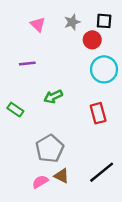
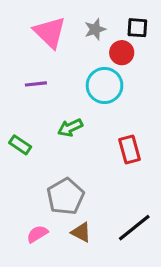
pink triangle: (38, 24) -> (50, 32), size x1.6
cyan circle: (104, 69) -> (105, 85), moved
pink semicircle: (40, 182) -> (37, 234), moved

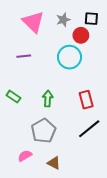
green arrow: (70, 128) -> (48, 99), moved, turned 119
black line: (134, 228) -> (89, 129), moved
brown triangle: (81, 232) -> (54, 163), moved

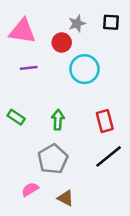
pink triangle: (33, 22) -> (22, 31), moved, turned -35
red circle: (81, 35) -> (62, 43), moved

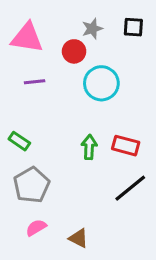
green arrow: (58, 120) -> (89, 147), moved
red rectangle: (105, 121) -> (126, 146), turned -60
gray pentagon: (53, 159) -> (31, 185), moved

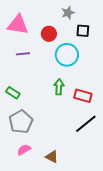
black square: (133, 27) -> (83, 31), moved
gray star: (92, 29) -> (68, 13), moved
green arrow: (89, 147) -> (59, 87), moved

